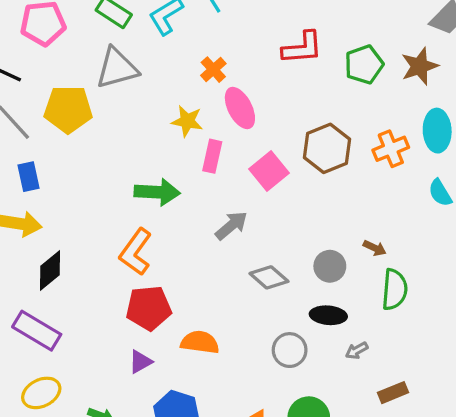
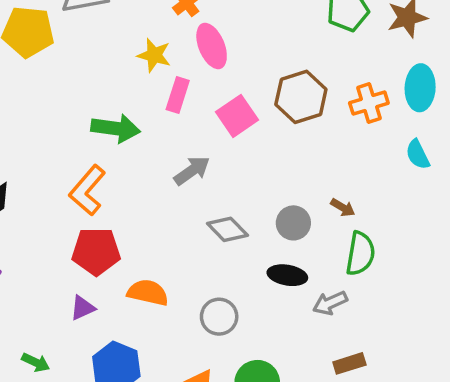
gray circle: (290, 350) -> (219, 317), moved
gray arrow: (357, 350) -> (330, 303), moved, size x1.4

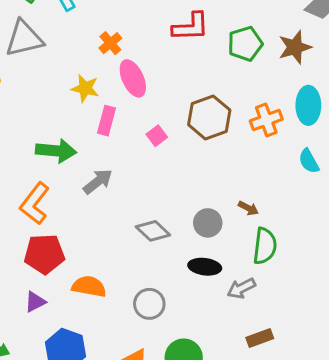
pink square: (237, 116) -> (157, 136), size x0.6
gray arrow: (192, 171) -> (98, 182), moved

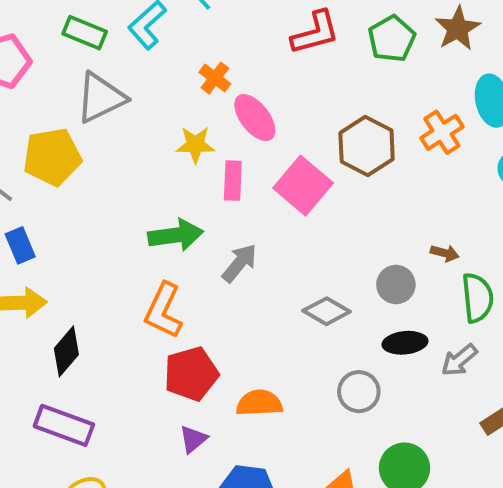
pink square: (157, 136) -> (303, 186), size x2.0
gray circle: (149, 304) -> (359, 392), moved

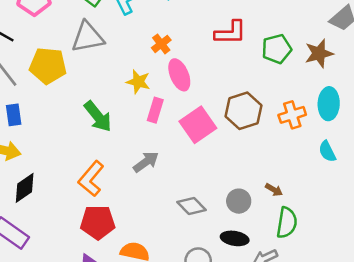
green arrow: (176, 235) -> (98, 116), moved, turned 44

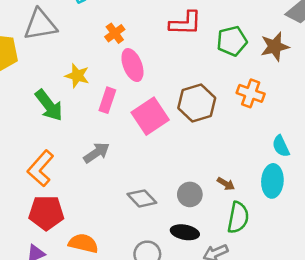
yellow star: (138, 82) -> (77, 76), moved
cyan ellipse: (329, 104) -> (272, 181), moved
orange cross: (292, 115) -> (251, 93), moved, turned 36

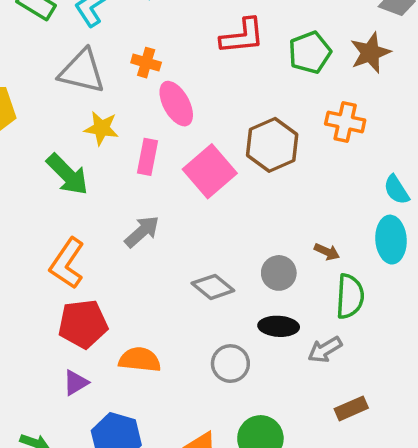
gray triangle: (40, 25) -> (82, 71), moved, turned 30
orange cross: (115, 33) -> (146, 63), turned -30

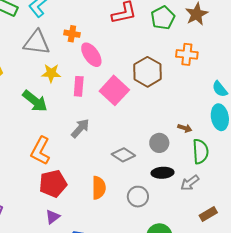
orange semicircle: (140, 360) -> (99, 188), moved, turned 90

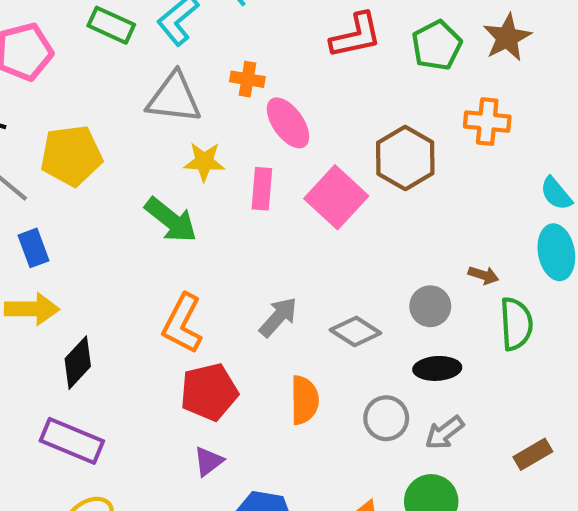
gray arrow: (80, 128) -> (278, 317), moved
gray arrow: (190, 183) -> (444, 433), moved

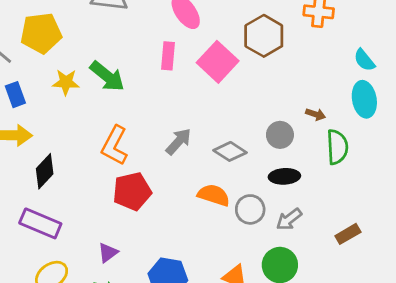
yellow star: (204, 162) -> (66, 82), moved
orange semicircle: (304, 400) -> (214, 195), moved, turned -72
purple triangle: (208, 461) -> (108, 253), moved

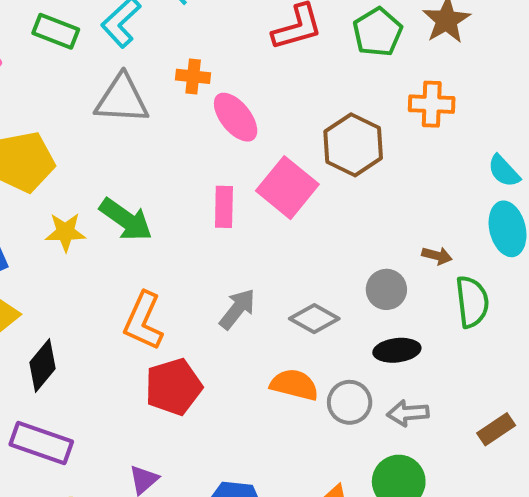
pink rectangle: (168, 56) -> (224, 207), moved
gray arrow: (289, 219) -> (408, 413), turned 36

